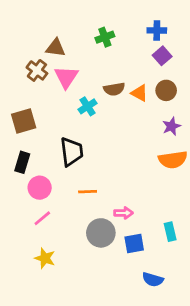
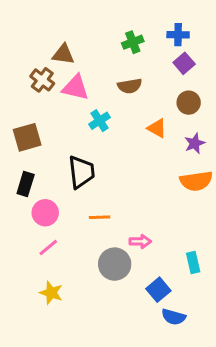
green cross: (105, 37) -> (133, 42), moved
pink triangle: (66, 77) -> (75, 87), turned -50
brown semicircle: (114, 89) -> (130, 86), moved
orange triangle: (139, 93) -> (157, 128), moved
blue square: (134, 244) -> (158, 290), moved, turned -30

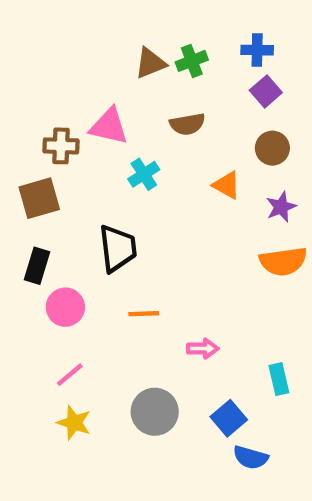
brown triangle: (63, 54) -> (150, 63), moved, turned -30
brown cross: (42, 80) -> (61, 146), moved, turned -35
pink line: (48, 247) -> (70, 375), moved
gray circle: (115, 264) -> (155, 412), moved

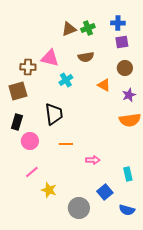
purple square: (266, 91) -> (122, 42), turned 32
gray circle: (155, 412) -> (79, 208), moved
yellow star: (74, 423) -> (49, 190), moved
blue semicircle: (251, 457) -> (127, 210), moved

